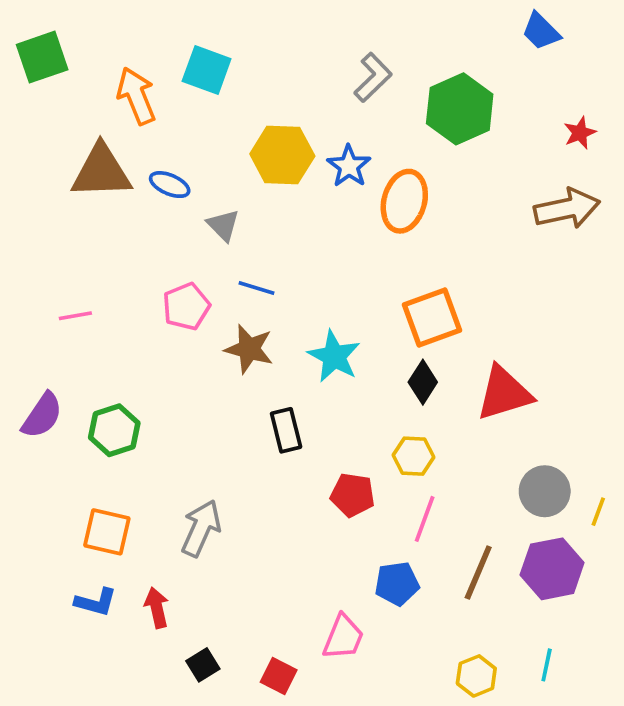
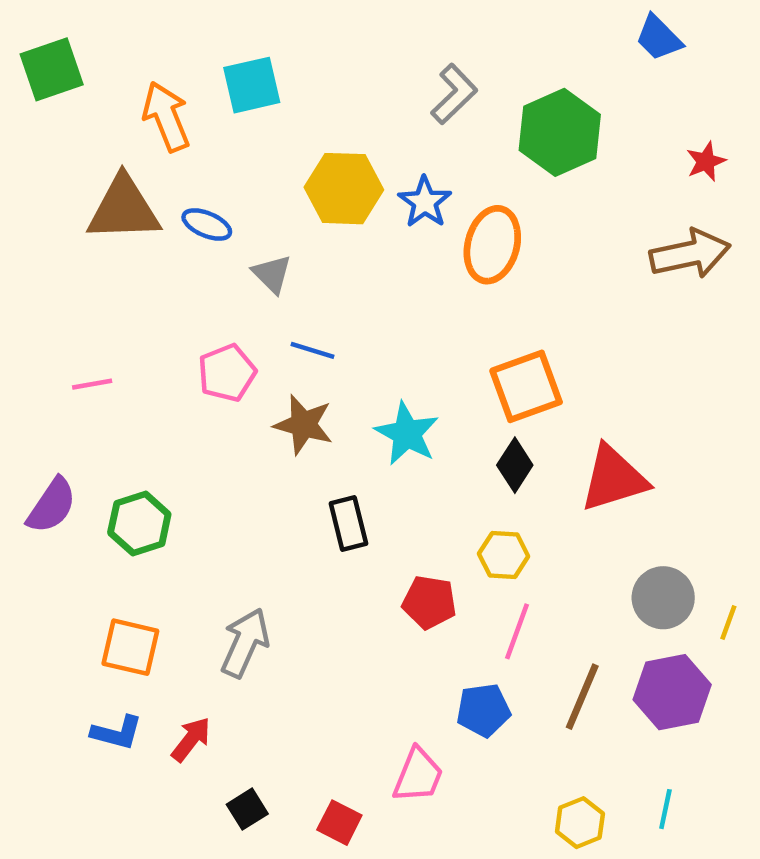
cyan square: (207, 70) -> (252, 85), turned -33
red arrow: (157, 608) -> (191, 739), turned 51

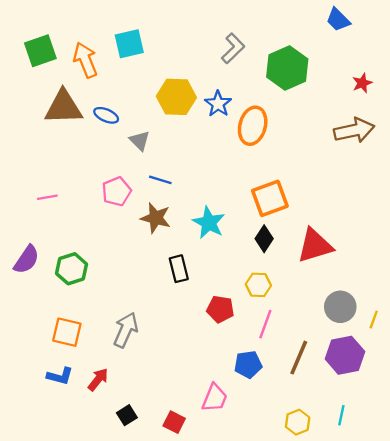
green square: (52, 69) -> (40, 51), moved

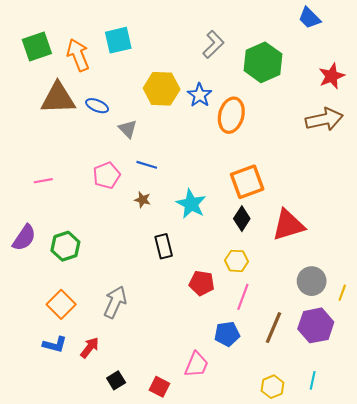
red star: (362, 83) -> (332, 76), size x1.4
brown star: (156, 218) -> (143, 200), size x0.6
orange square: (67, 332) -> (61, 304), turned 32

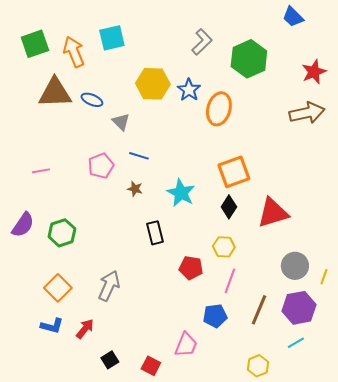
cyan line: (313, 380) -> (296, 343), moved, turned 48

